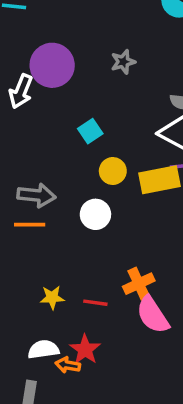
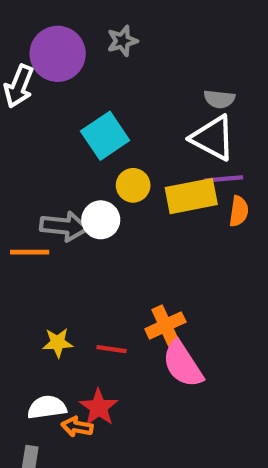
gray star: (123, 62) -> (122, 41), moved
cyan square: (90, 131) -> (105, 136), size x1.5
gray arrow: (37, 195) -> (64, 226), moved
white circle: (95, 214) -> (101, 220), moved

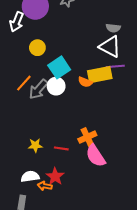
cyan square: (105, 136) -> (59, 67), moved
yellow circle: (133, 185) -> (37, 48), moved
orange semicircle: (239, 211) -> (85, 82), moved, turned 104
gray arrow: (64, 226) -> (38, 89), turned 125
orange line: (30, 252) -> (24, 83), moved, turned -48

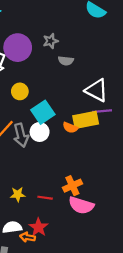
gray semicircle: (113, 28) -> (66, 61), moved
gray arrow: (38, 89) -> (21, 135), turned -55
pink semicircle: (96, 156) -> (81, 205), turned -40

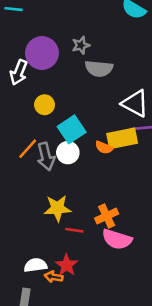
gray semicircle: (66, 61) -> (99, 69), size x1.5
yellow star: (18, 194) -> (57, 208), moved, size x1.5

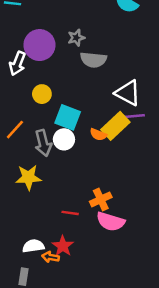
cyan square: (72, 129) -> (68, 117), turned -35
yellow rectangle: (122, 138) -> (115, 126), turned -32
orange line: (28, 149) -> (15, 130), moved
yellow star: (57, 208) -> (28, 177), moved

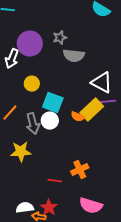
pink semicircle: (111, 222) -> (91, 206), moved

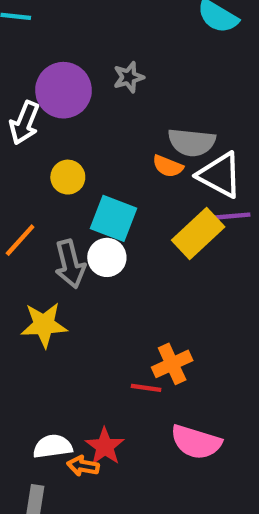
gray semicircle: (74, 56) -> (192, 142), moved
orange semicircle: (78, 117) -> (168, 166), moved
red line: (55, 181) -> (146, 388), moved

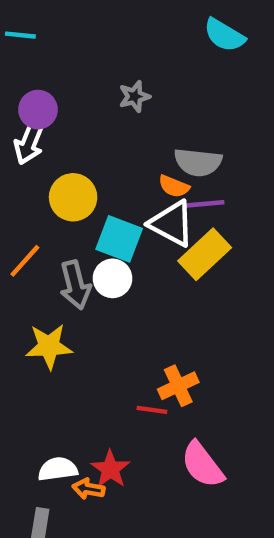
purple circle: (63, 90) -> (38, 110), moved, size x0.7
white triangle: (220, 175) -> (172, 224), moved
yellow circle: (68, 177) -> (73, 197), size x1.4
purple line: (231, 216) -> (205, 204), moved
pink semicircle: (196, 442) -> (202, 465), turned 36

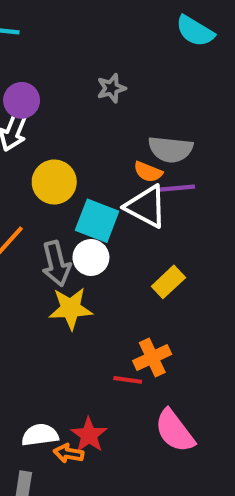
yellow rectangle: (205, 254) -> (168, 282), moved, size x0.7
yellow star: (49, 346) -> (71, 308), moved

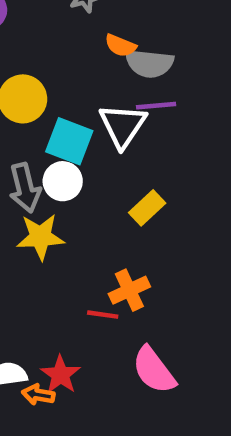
orange semicircle: (148, 172) -> (120, 46), moved
white triangle: (146, 206) -> (123, 126), turned 36

